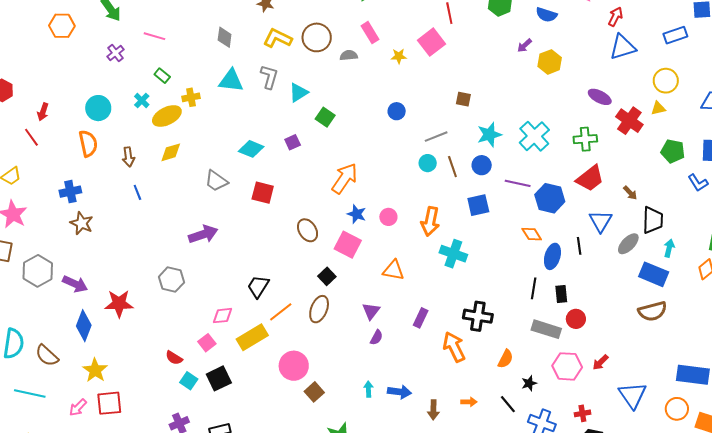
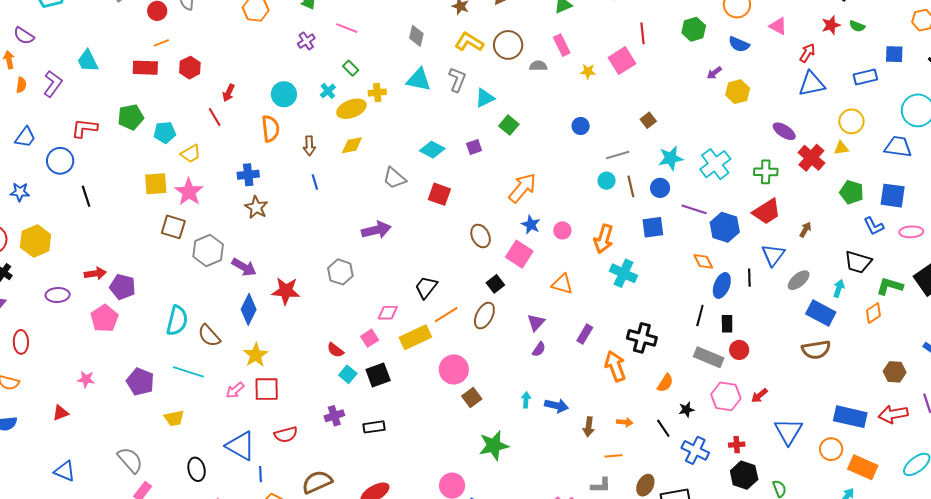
brown square: (463, 99) -> (648, 120), turned 35
brown arrow: (630, 193) -> (805, 230), turned -112
black trapezoid: (653, 220) -> (858, 262), moved, turned 100

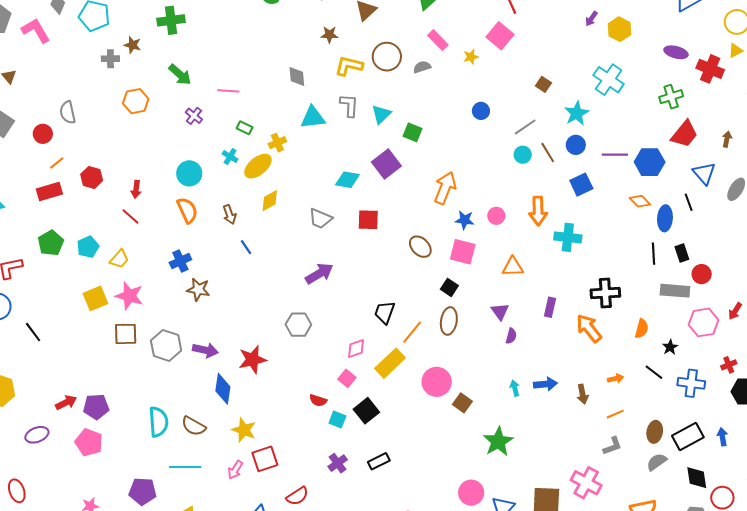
purple square: (474, 147) -> (386, 164), size x1.8
cyan cross: (715, 164) -> (609, 80), moved

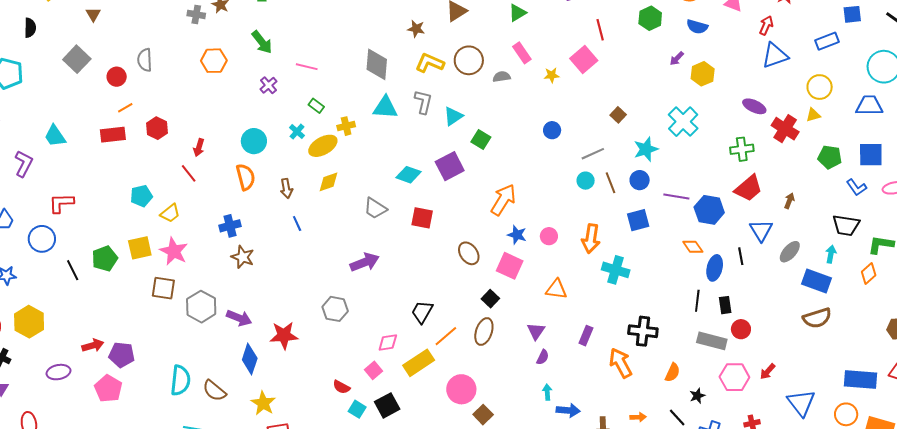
gray diamond: (297, 77) -> (377, 64), size x1.5
green pentagon: (51, 243) -> (105, 259), moved
cyan arrow: (515, 388) -> (547, 392), moved

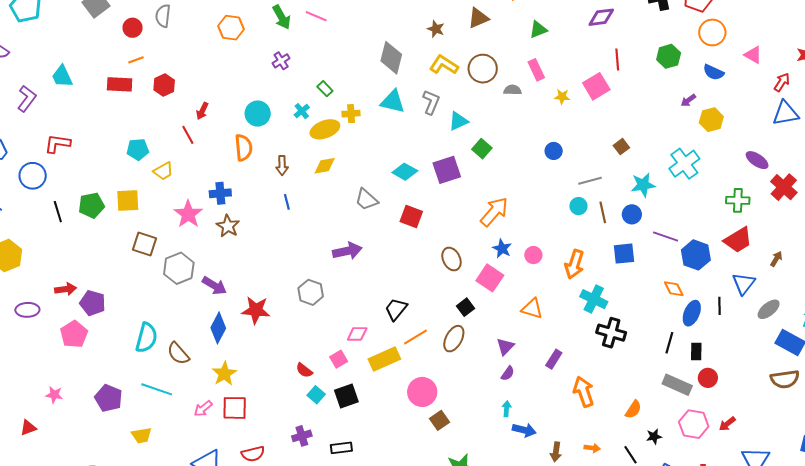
pink line: (307, 67) -> (316, 16), moved
pink star: (174, 251) -> (188, 214), moved
black cross: (643, 331) -> (611, 333), moved

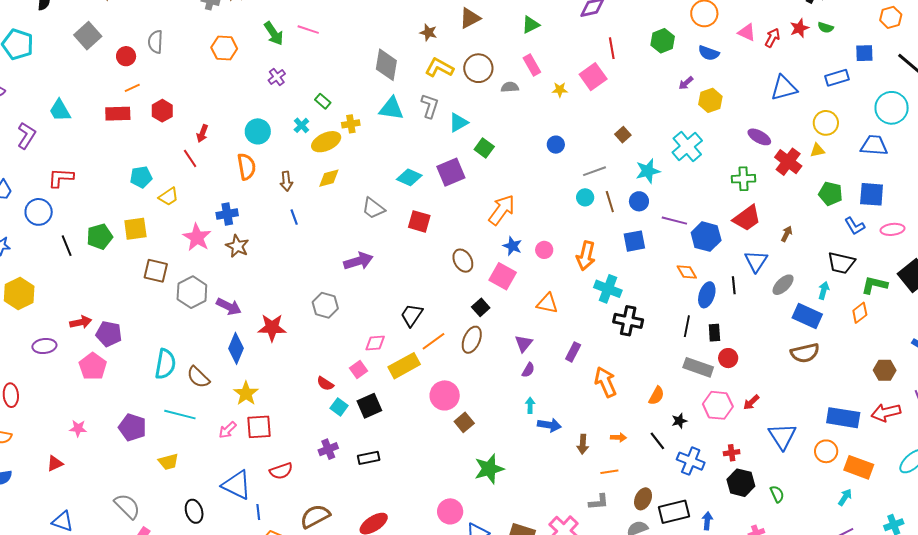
red arrow: (782, 82) -> (772, 38), moved

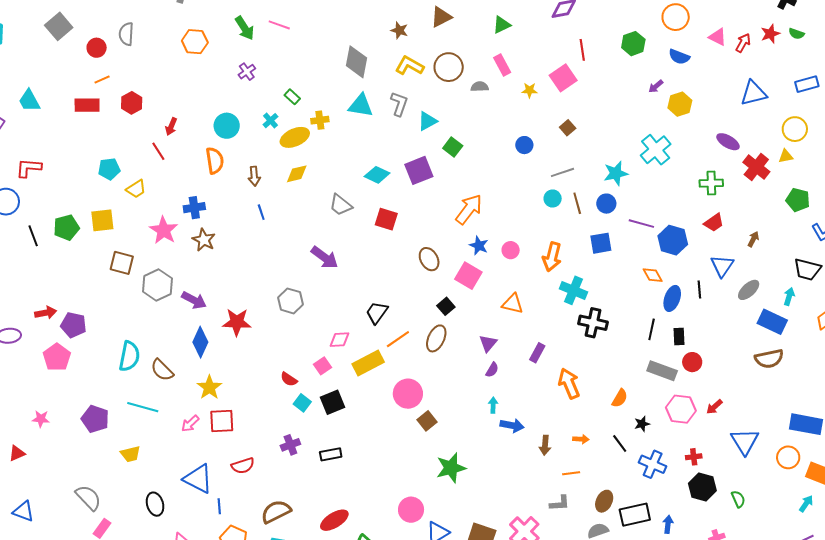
brown square: (623, 135) -> (568, 128), moved
red trapezoid: (747, 218) -> (714, 223), size x0.7
purple arrow: (358, 261) -> (325, 257), turned 52

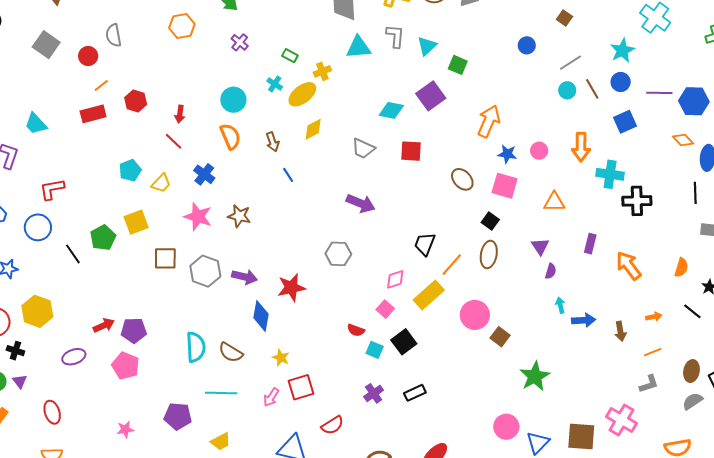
blue cross: (194, 208) -> (204, 174), moved, turned -30
yellow star: (209, 387) -> (281, 358), size x0.7

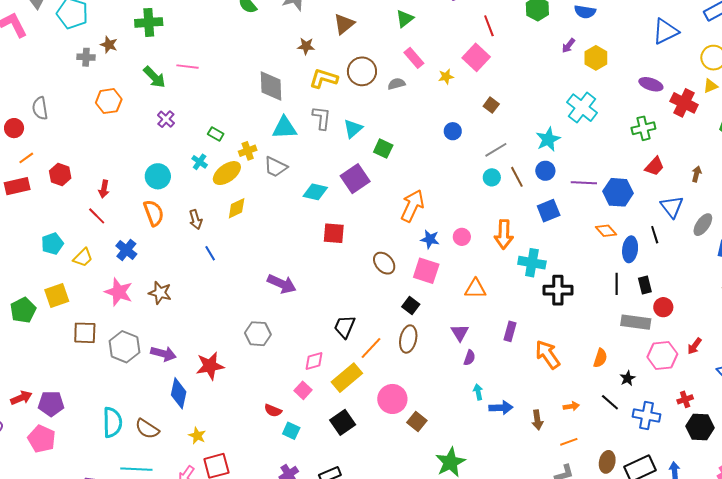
gray trapezoid: (363, 149) -> (276, 167), moved
black square: (404, 342) -> (343, 422), moved

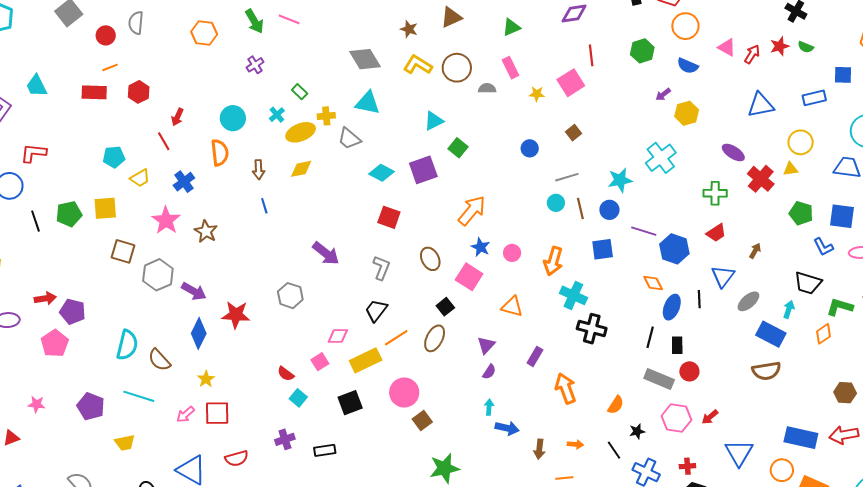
gray diamond: (271, 86) -> (365, 59), turned -44
gray L-shape: (322, 118) -> (381, 268), moved

